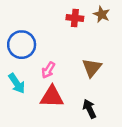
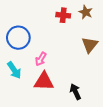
brown triangle: (92, 68) -> (90, 45), moved

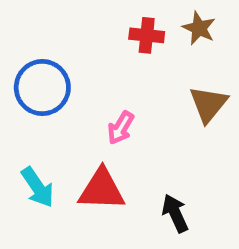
pink arrow: (41, 59) -> (121, 128), moved
cyan arrow: (14, 70) -> (38, 187), moved

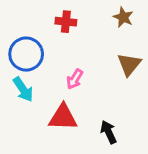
red cross: (147, 35) -> (66, 22), moved
cyan arrow: (38, 187) -> (23, 89), moved

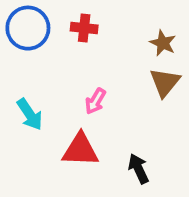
brown star: (123, 17) -> (163, 43), moved
blue circle: (26, 54) -> (28, 28), moved

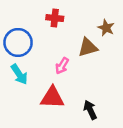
blue circle: (28, 28) -> (18, 42), moved
brown triangle: (165, 82) -> (88, 47), moved, turned 35

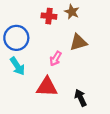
brown star: (106, 28) -> (72, 12), moved

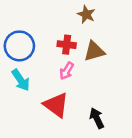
red cross: (49, 16) -> (67, 45), moved
red triangle: (47, 87) -> (56, 105), turned 35

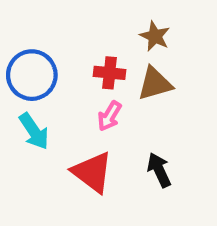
brown star: (86, 14) -> (155, 36), moved
black arrow: (97, 118) -> (159, 170), moved

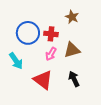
blue circle: (32, 75) -> (28, 33), moved
brown triangle: (155, 84) -> (72, 50), moved

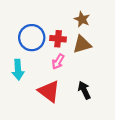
brown triangle: (72, 50) -> (82, 44), moved
cyan arrow: (16, 61) -> (18, 70), turned 30

